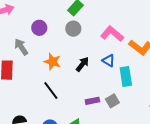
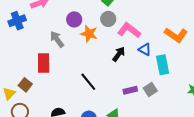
pink L-shape: (112, 34) -> (129, 30), moved
orange star: (52, 62) -> (89, 34), moved

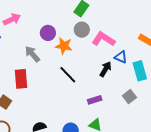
black arrow: (119, 54) -> (106, 69), moved
black line: (88, 82) -> (68, 75), moved
purple rectangle: (130, 90) -> (95, 100), moved

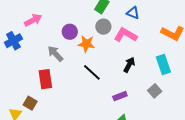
blue triangle: (121, 57) -> (133, 13), moved

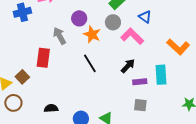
gray square: (155, 91) -> (140, 105), moved, turned 32
purple rectangle: (120, 96) -> (140, 82), moved

